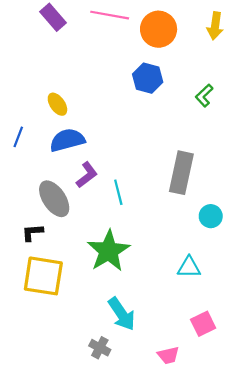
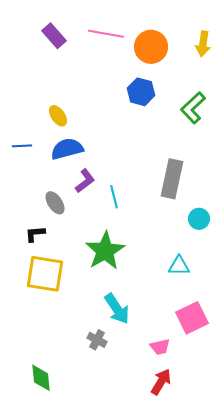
green L-shape: (204, 95) -> (193, 108), size x1.5
blue line: (18, 137) -> (22, 146), turned 66
gray ellipse: (54, 199) -> (55, 203), size x0.7
pink square: (203, 324) -> (192, 318), size x1.4

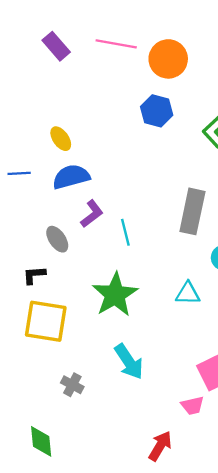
cyan triangle: (179, 266) -> (188, 293), moved
gray cross: (97, 340) -> (72, 385), moved
pink trapezoid: (160, 347) -> (192, 406), moved
red arrow: (161, 382) -> (160, 446), moved

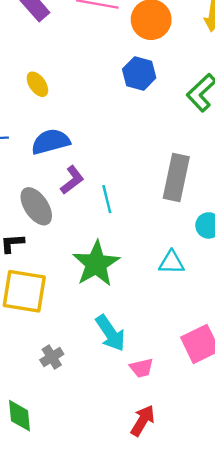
yellow ellipse: (61, 139) -> (37, 84), moved
gray ellipse: (57, 239) -> (36, 206), size x1.4
gray cross: (72, 385) -> (52, 357), turned 30
pink trapezoid: (192, 406) -> (142, 368), moved

